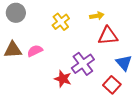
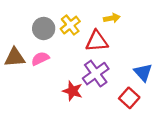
gray circle: (16, 13) -> (44, 28), moved
red triangle: (108, 36) -> (97, 41), moved

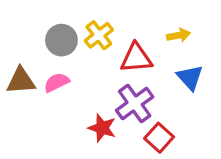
yellow arrow: (112, 18) -> (179, 35), moved
blue triangle: (143, 72) -> (190, 78), moved
red square: (129, 98) -> (159, 138), moved

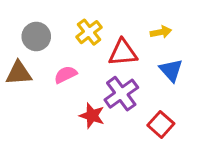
gray circle: (61, 40) -> (36, 36), moved
pink semicircle: (57, 82) -> (66, 75), moved
red square: (159, 138) -> (161, 124), moved

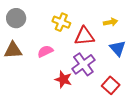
yellow cross: (89, 32) -> (61, 22), turned -30
gray circle: (36, 36) -> (16, 18), moved

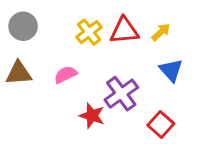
yellow cross: (61, 22) -> (89, 32), turned 30
yellow arrow: (111, 22) -> (161, 32), turned -32
red triangle: (84, 36) -> (124, 31), moved

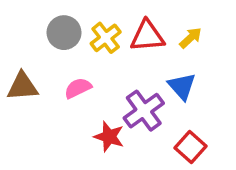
gray circle: (23, 26) -> (64, 33), moved
blue triangle: (171, 70) -> (182, 86), moved

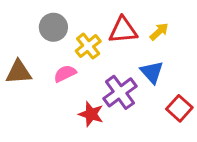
yellow cross: (106, 38) -> (88, 46), moved
red square: (191, 147) -> (179, 108), moved

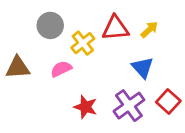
purple cross: (120, 92) -> (129, 106), moved

